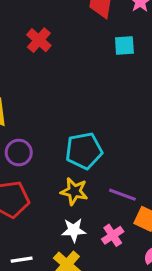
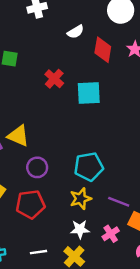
cyan square: (124, 46) -> (89, 93), moved, size x1.5
yellow star: (74, 191) -> (81, 199), turned -30

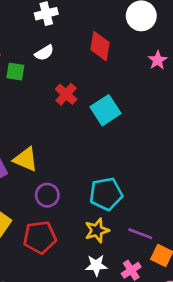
white semicircle: (76, 32) -> (44, 53), moved
red diamond: (103, 50) -> (100, 46), moved
cyan square: (89, 93) -> (106, 110), turned -30

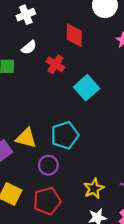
red cross: (66, 94) -> (55, 64), moved
cyan pentagon: (106, 194) -> (65, 135), moved

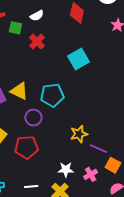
red cross: (55, 64) -> (37, 42), moved
yellow star: (94, 189) -> (79, 134), moved

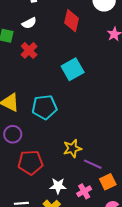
purple circle: (33, 117) -> (13, 134), moved
red pentagon: (26, 147) -> (30, 163), moved
orange square: (113, 165) -> (108, 182), turned 35

